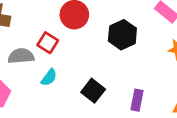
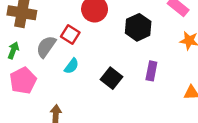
gray semicircle: (21, 56) -> (46, 47), turned -50
purple rectangle: (137, 100) -> (151, 71), moved

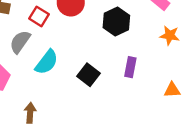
red square: (70, 35) -> (39, 16), moved
cyan semicircle: (72, 66) -> (47, 62), size x1.5

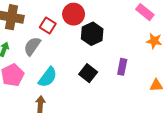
black hexagon: (116, 22) -> (92, 34), moved
cyan semicircle: (47, 62) -> (48, 77), moved

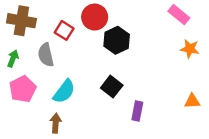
gray semicircle: (32, 46) -> (46, 55), turned -48
purple rectangle: (122, 67) -> (137, 111), moved

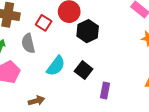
cyan semicircle: (64, 91) -> (56, 66), moved
brown arrow: (56, 123) -> (36, 101), turned 70

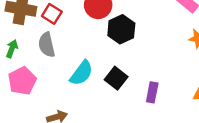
red square: (44, 23) -> (52, 14), moved
purple rectangle: (105, 90) -> (152, 92), moved

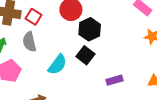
black square: (116, 78) -> (85, 55), moved
purple rectangle: (152, 92) -> (115, 80), turned 63

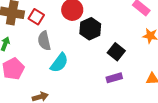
gray semicircle: (29, 42) -> (44, 41), moved
black square: (85, 55) -> (116, 52), moved

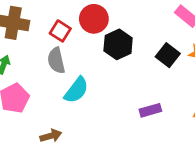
red square: (36, 17) -> (60, 31), moved
black square: (116, 52) -> (168, 55), moved

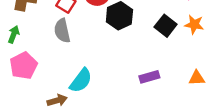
cyan semicircle: (76, 90) -> (81, 81), moved

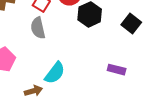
purple rectangle: (149, 77) -> (117, 70), turned 30

